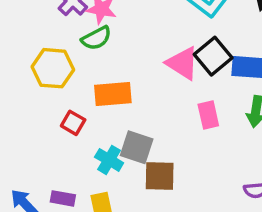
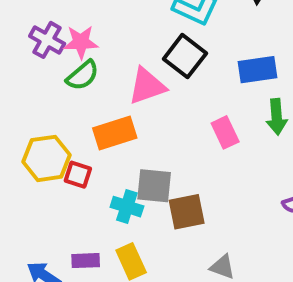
black square: (213, 56) -> (185, 56), moved
pink triangle: (183, 63) -> (147, 86), moved, turned -39
yellow hexagon: (53, 68) -> (47, 158), moved

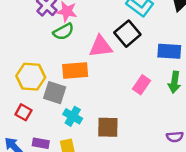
pink rectangle: (225, 132) -> (141, 85), turned 48
red square: (78, 175) -> (23, 112), moved
gray square: (154, 186) -> (55, 93), moved

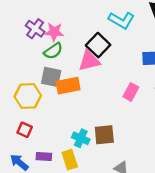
black square: (127, 34) -> (98, 45), moved
gray square: (55, 93) -> (51, 77), moved
cyan cross: (73, 116) -> (81, 138), moved

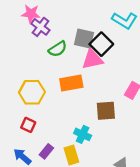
pink star: (54, 32) -> (31, 14), moved
gray square: (51, 77) -> (84, 38), moved
brown square: (104, 135) -> (106, 111), moved
purple rectangle: (44, 156) -> (46, 151), turned -56

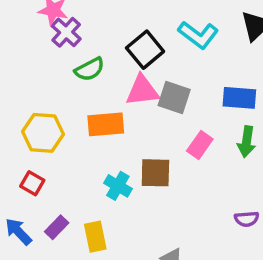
gray square: (84, 38) -> (174, 98), moved
black square: (101, 44) -> (145, 50), moved
cyan cross: (83, 134) -> (118, 186), moved

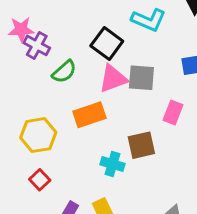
red square: (32, 183) -> (40, 180), turned 30

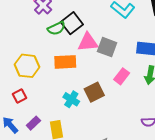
black square: (107, 44) -> (72, 23), moved
brown square: (141, 145) -> (94, 92), turned -30

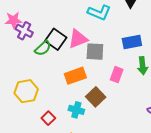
pink triangle: (88, 42) -> (78, 39), moved
orange rectangle: (65, 62) -> (75, 76), moved
red square: (20, 96) -> (48, 118), moved

